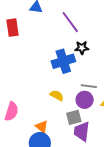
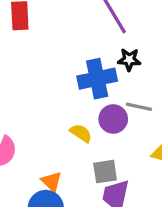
gray line: (89, 86) -> (139, 107), moved
purple circle: (85, 100) -> (113, 119), moved

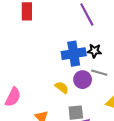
black star: (129, 60) -> (94, 51), moved

